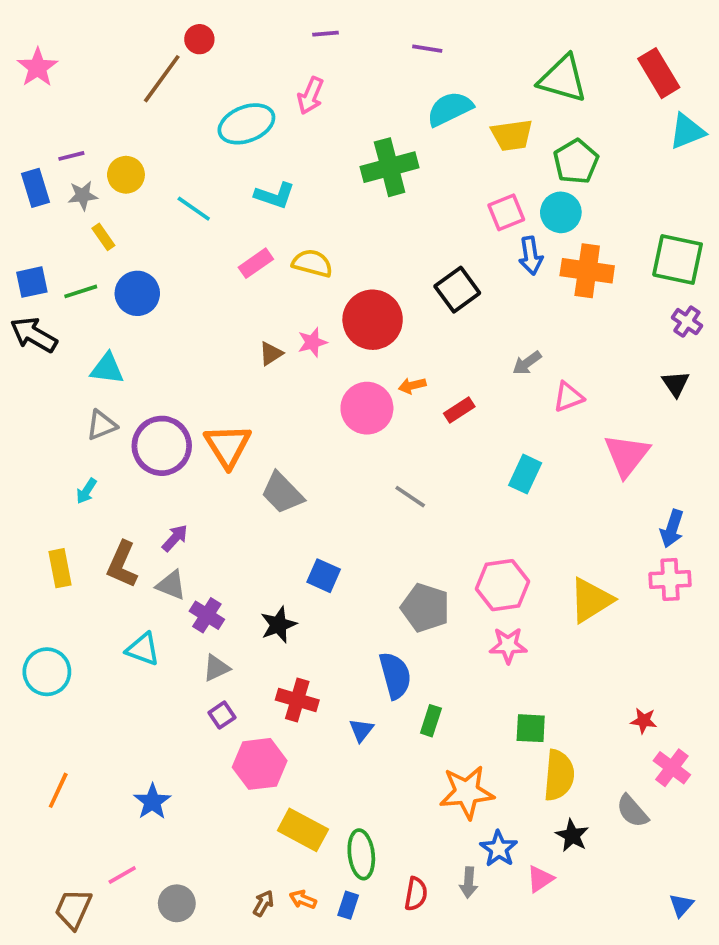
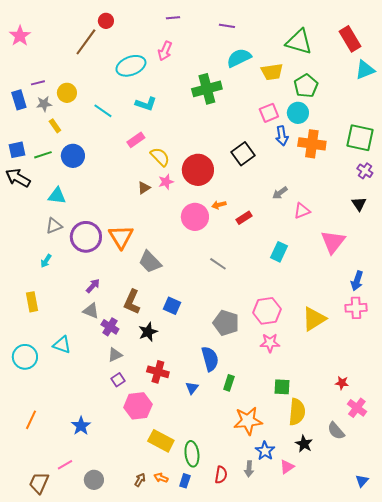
yellow semicircle: (312, 263) -> (160, 157), moved, turned 30
brown L-shape: (122, 564) -> (132, 302), moved
cyan triangle: (143, 649) -> (62, 345), moved

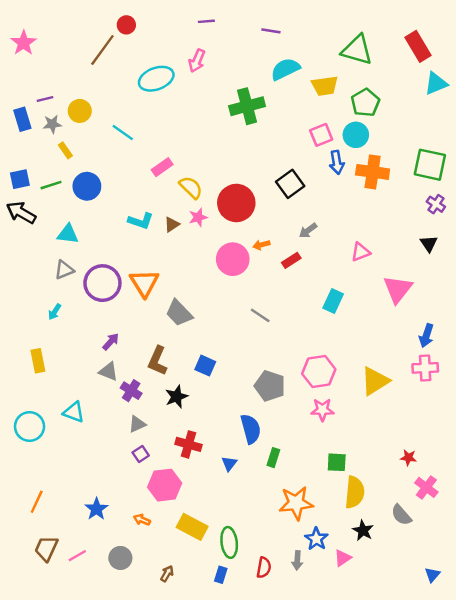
cyan L-shape: (146, 104) -> (141, 221), moved
gray arrow: (280, 193) -> (308, 230), moved
orange arrow: (161, 478) -> (142, 520), moved
gray circle: (94, 480) -> (120, 558), moved
brown trapezoid: (39, 483) -> (46, 548), moved

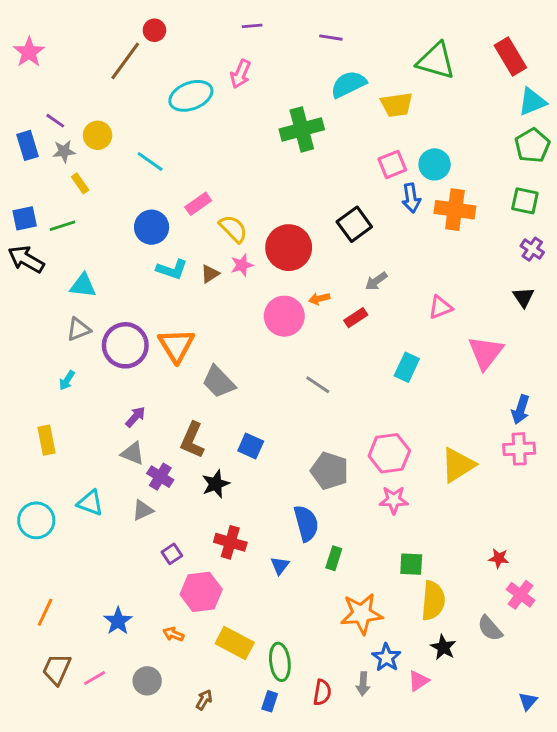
purple line: (45, 99) -> (55, 121), turned 49
green pentagon: (365, 103) -> (532, 145), moved
green square: (430, 165) -> (525, 201), size x0.7
blue circle: (87, 186) -> (152, 227), moved
gray triangle: (137, 424) -> (143, 510), moved

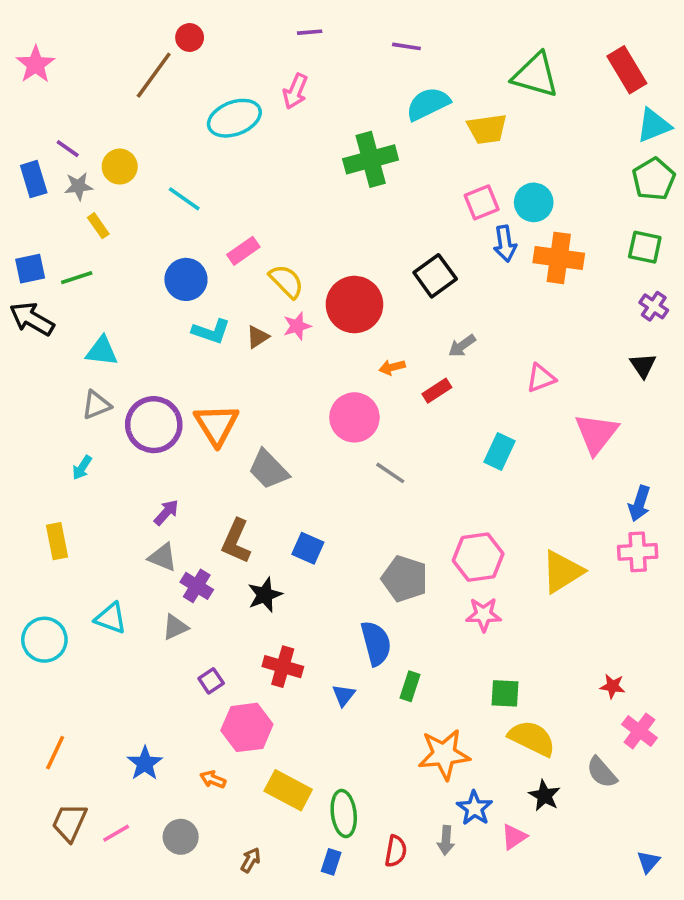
pink circle: (284, 316) -> (354, 417), moved
yellow semicircle: (433, 601) -> (532, 738), turned -69

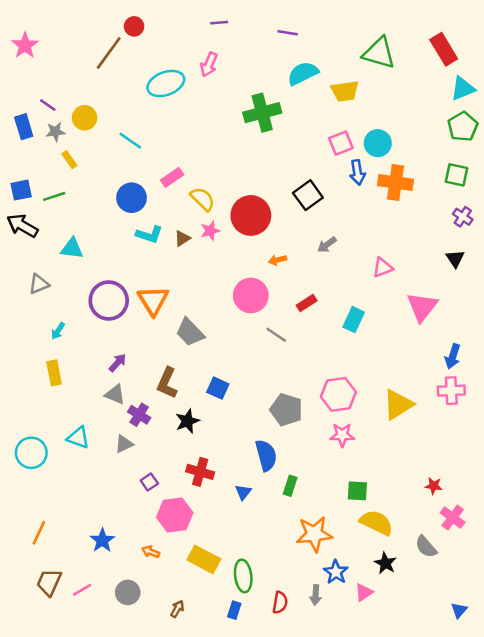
red rectangle: (437, 391) -> (307, 303), moved
gray triangle: (96, 405) -> (39, 284), moved
yellow rectangle: (57, 541) -> (54, 373), moved

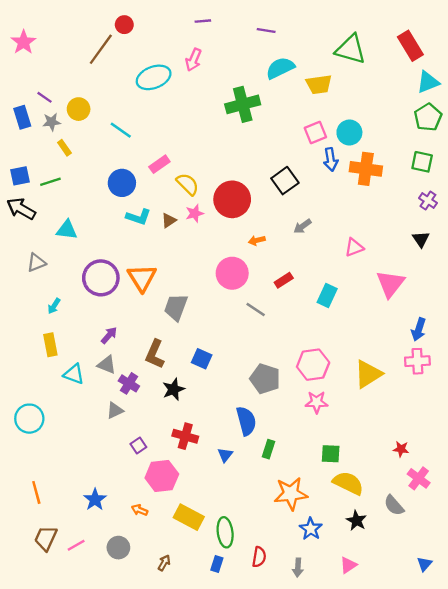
gray trapezoid: (190, 332) -> (176, 307), turned 64
cyan triangle: (78, 438) -> (74, 374), moved
orange line: (39, 533) -> (36, 492), turned -40
pink triangle: (364, 592) -> (348, 565), moved
gray arrow: (316, 595) -> (298, 567), moved

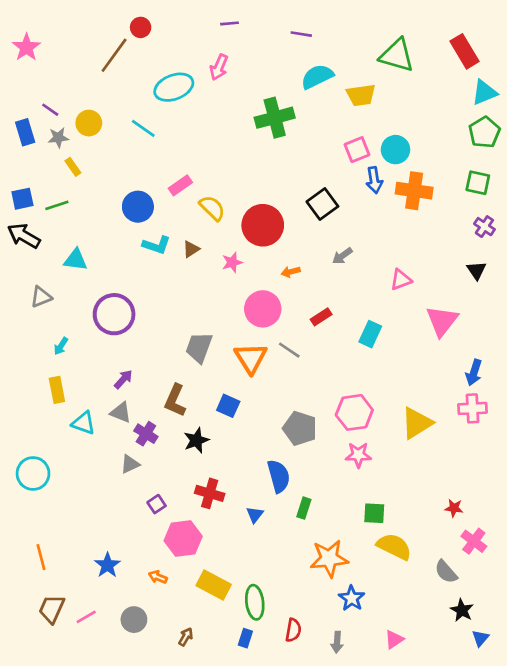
cyan line: (121, 130) -> (143, 128), moved
pink star: (195, 213) -> (232, 262), moved
orange triangle: (142, 278) -> (251, 358), moved
black star: (356, 521) -> (462, 610), moved

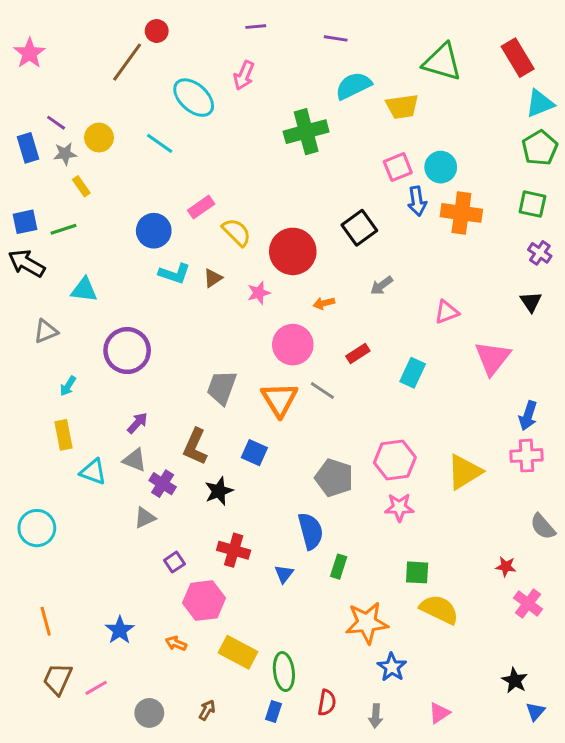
cyan ellipse: (174, 87) -> (194, 98), turned 63
gray semicircle: (446, 572) -> (543, 527), moved
gray circle: (134, 620) -> (149, 713), moved

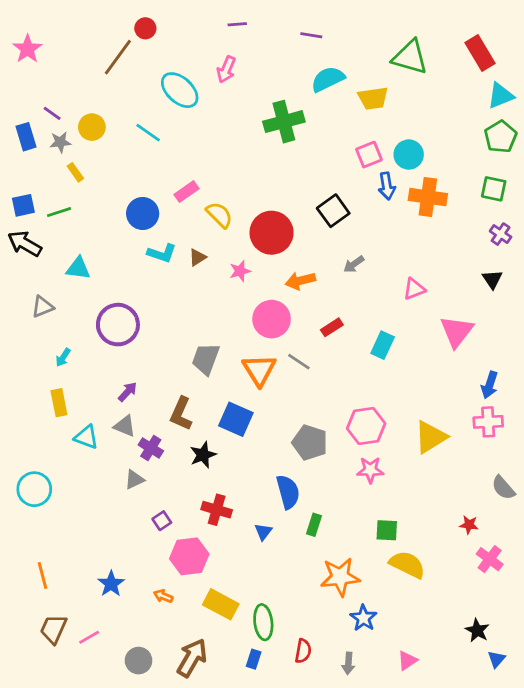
orange arrow: (324, 303) -> (300, 281), size x1.5
blue square: (254, 453) -> (236, 419), size x1.4
brown arrow: (207, 710) -> (192, 658), size x2.0

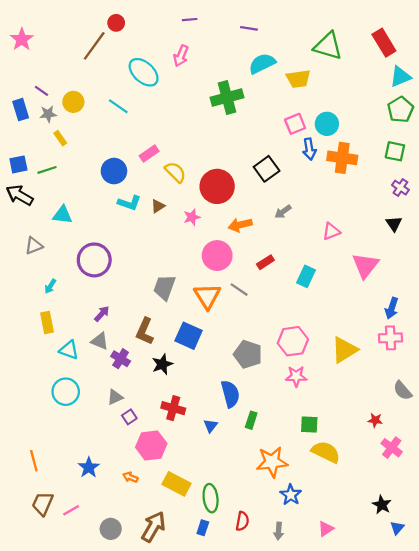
gray triangle: (134, 480) -> (115, 397), moved
cyan circle: (34, 489) -> (66, 392), moved

